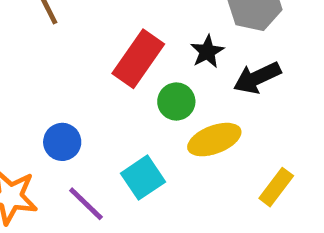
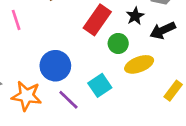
blue circle: (62, 142) -> (55, 66), size x1.5

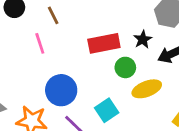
pink line: (16, 20) -> (40, 43), moved
red rectangle: (97, 20) -> (104, 43), turned 44

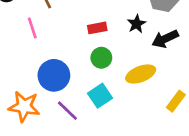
red rectangle: (104, 43) -> (97, 28), size x0.6
green circle: (125, 67) -> (101, 58), moved

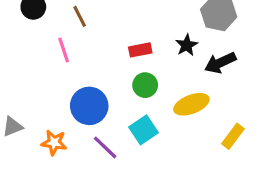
orange star: (24, 107) -> (54, 143), size x0.7

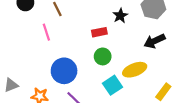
black star: (187, 45) -> (120, 16), moved
cyan square: (144, 130) -> (113, 85), moved

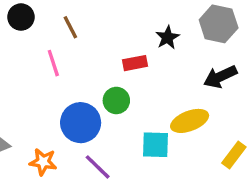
green circle: (103, 56) -> (116, 100), moved
cyan square: (113, 85) -> (156, 145), turned 36

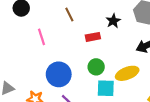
brown line: (70, 27) -> (69, 14), moved
green circle: (116, 100) -> (96, 67), moved

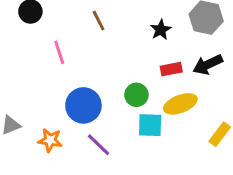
red rectangle: (93, 37) -> (171, 69), moved

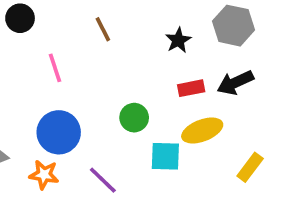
green circle: (136, 95) -> (134, 118), moved
blue circle: (83, 105) -> (59, 132), moved

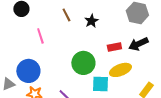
black star: (178, 40) -> (91, 21), moved
green circle: (134, 118) -> (83, 63), size x1.5
blue circle: (59, 132) -> (28, 71), moved

